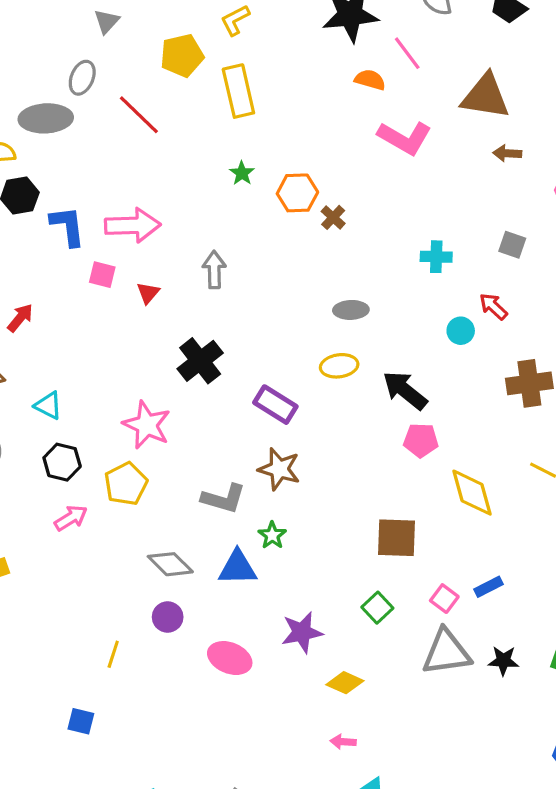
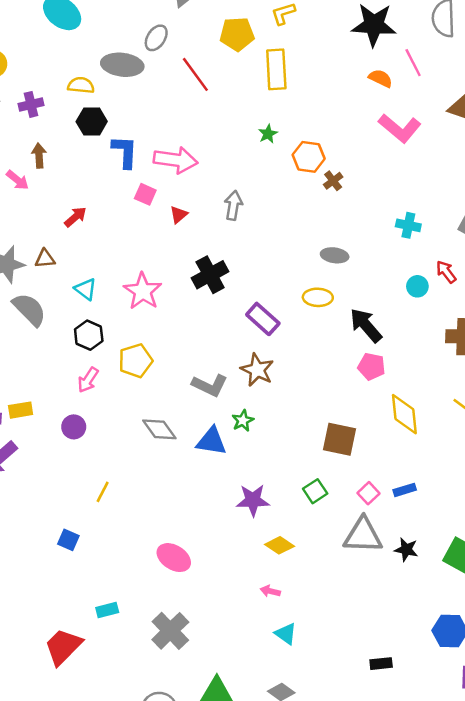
pink star: (147, 425) -> (143, 291), moved
pink arrow: (71, 518) -> (88, 380), turned 145
purple circle: (168, 617) -> (74, 427), moved
pink ellipse: (230, 658) -> (174, 558), moved

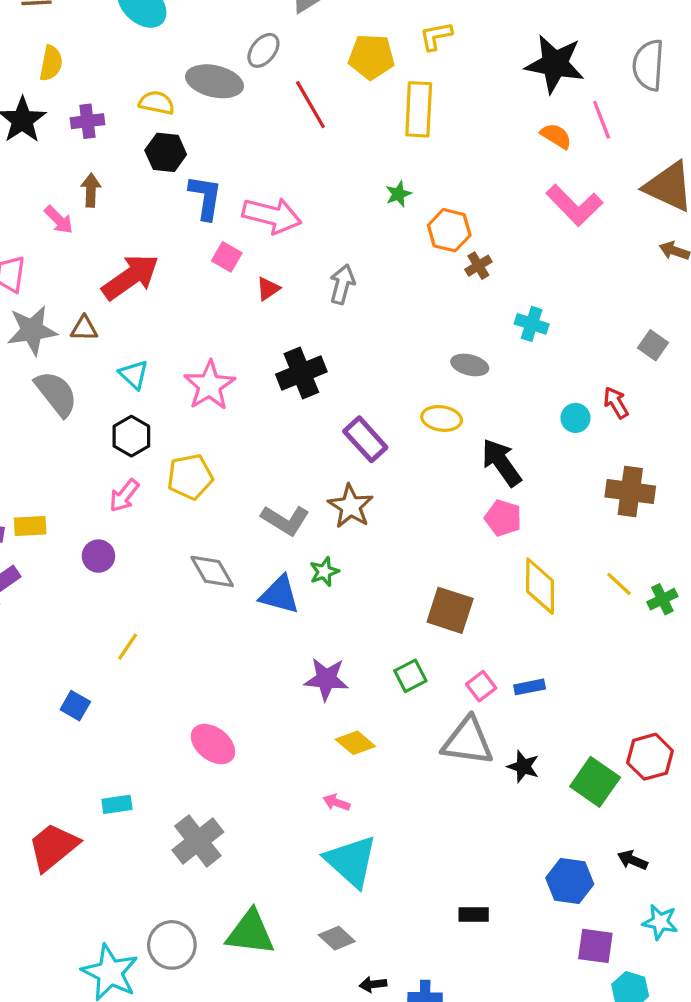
red arrow: (75, 217) -> (131, 277), size x1.8
cyan cross: (408, 225) -> (532, 324), moved
cyan triangle: (286, 634) -> (351, 861), size x1.8

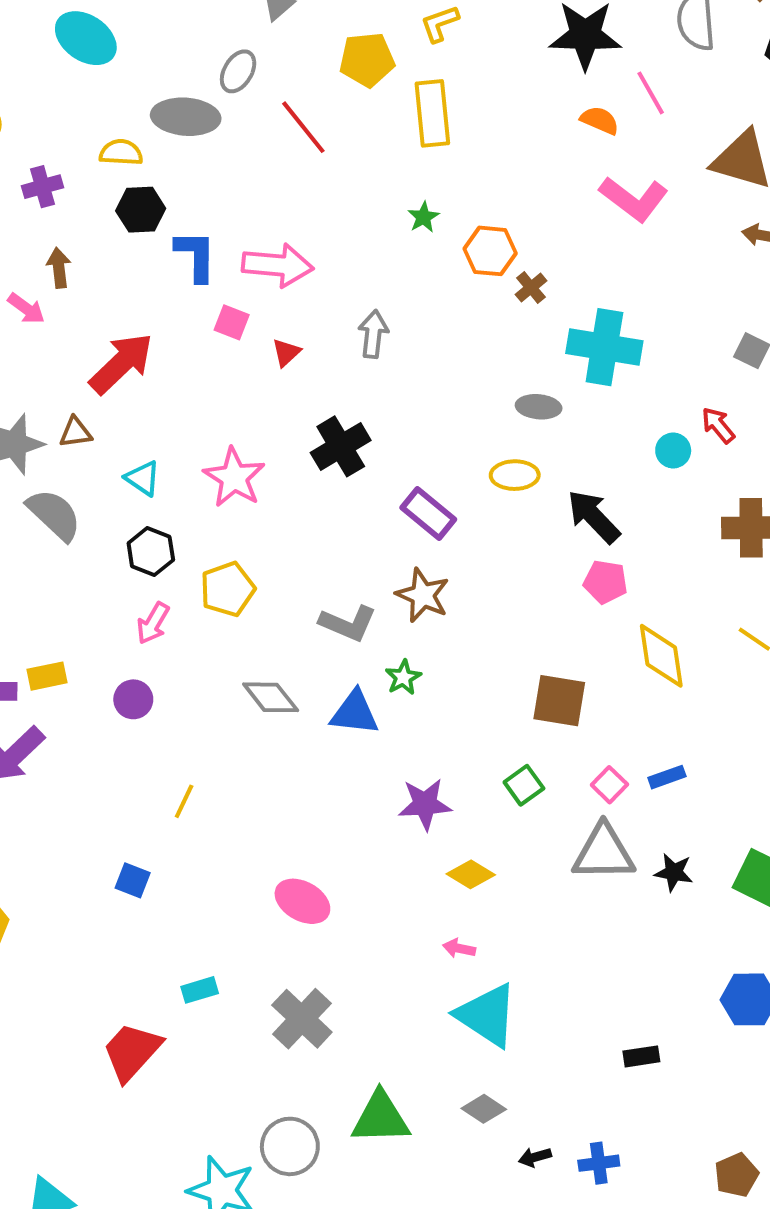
cyan cross: (532, 324) -> (604, 347), size x1.8

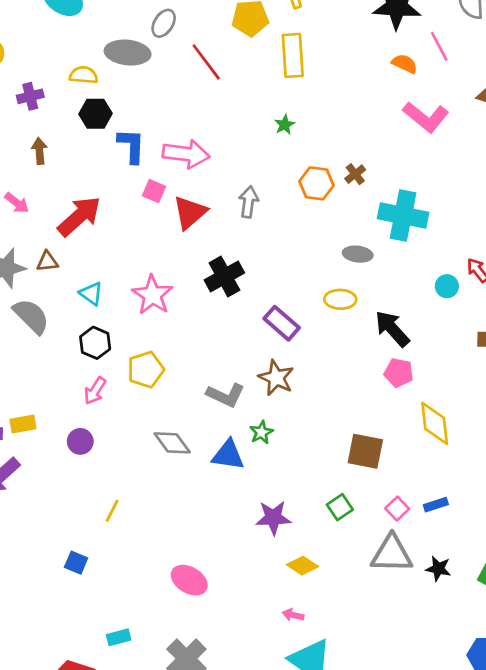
orange hexagon: (490, 251) -> (317, 183), moved
pink arrow: (26, 309) -> (17, 203), moved
red triangle: (286, 353) -> (190, 212), size x1.8

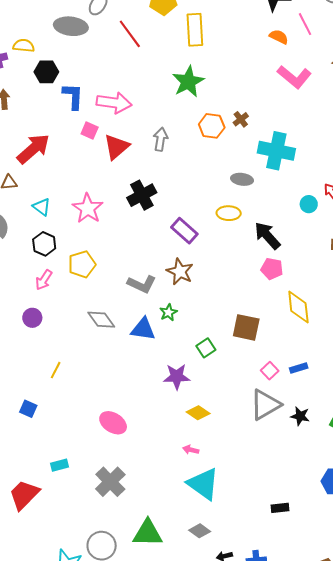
yellow semicircle: (84, 75) -> (24, 46), moved
green star: (285, 125) -> (188, 82), size x2.0
green square: (340, 507) -> (206, 348), moved
gray triangle: (392, 554) -> (265, 405), turned -32

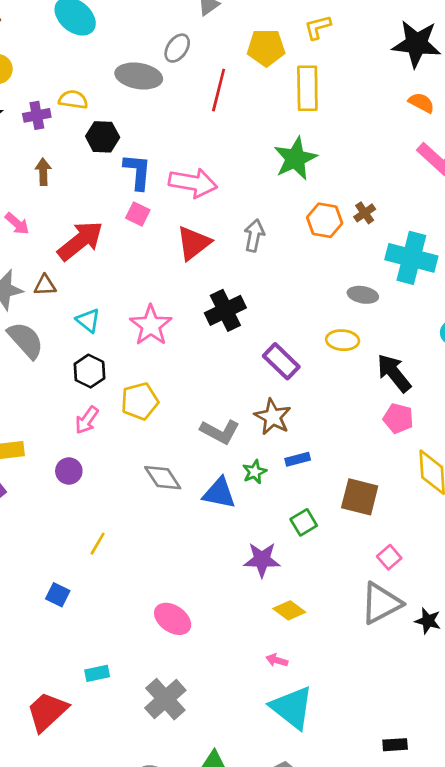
red line: (130, 34) -> (219, 90), turned 48
pink square: (90, 130) -> (138, 214), moved
blue rectangle: (299, 368) -> (298, 459), moved

